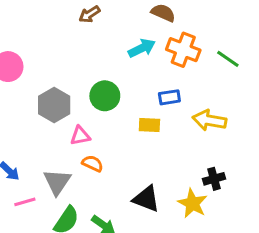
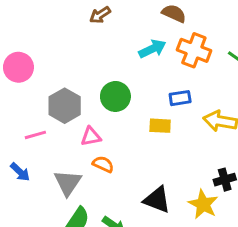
pink line: (25, 202) -> (35, 135), moved

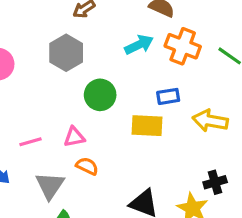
gray hexagon: (65, 106) -> (66, 53), moved
yellow rectangle: (160, 126) -> (147, 126), size x1.4
pink line: (35, 135) -> (30, 142), moved

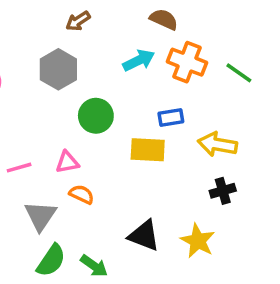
black cross: (215, 182) -> (223, 191), moved

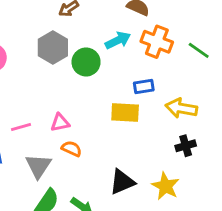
green circle: (96, 116) -> (86, 62), moved
black triangle: (144, 235) -> (122, 182), turned -44

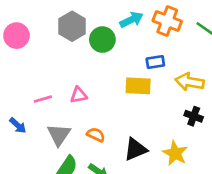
black cross: (186, 146) -> (194, 116), turned 36
orange semicircle: (72, 149) -> (96, 135), moved

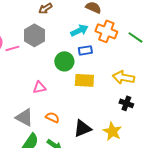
green circle: (102, 40) -> (64, 61), moved
blue rectangle: (155, 62) -> (85, 50), moved
pink line: (43, 99) -> (12, 48), moved
gray triangle: (59, 135) -> (24, 117), turned -36

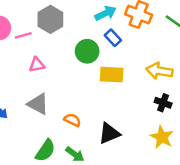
blue rectangle: (85, 50) -> (113, 38), turned 56
pink triangle: (39, 87) -> (37, 65), moved
gray triangle: (24, 117) -> (38, 104), moved
yellow star: (112, 131) -> (162, 137), moved

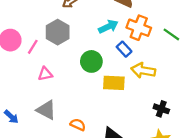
pink line: (23, 35) -> (33, 47), turned -42
blue rectangle: (113, 38) -> (124, 49), moved
yellow arrow: (159, 71) -> (143, 70), moved

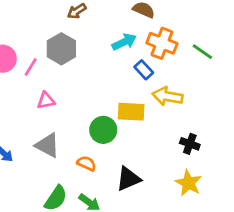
green circle: (91, 61) -> (103, 130), moved

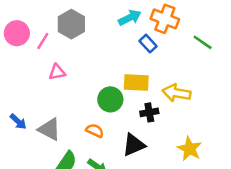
green line: (202, 52) -> (203, 42), moved
yellow arrow: (167, 96) -> (177, 93), moved
black cross: (190, 144) -> (149, 112), moved, turned -30
gray triangle: (47, 145) -> (49, 129), moved

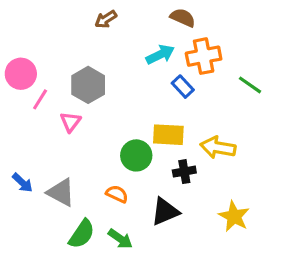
orange cross: (165, 19) -> (204, 56), turned -32
gray hexagon: (71, 24) -> (88, 85), moved
pink line: (43, 41) -> (40, 99), moved
pink triangle: (57, 72) -> (71, 122), turned -42

